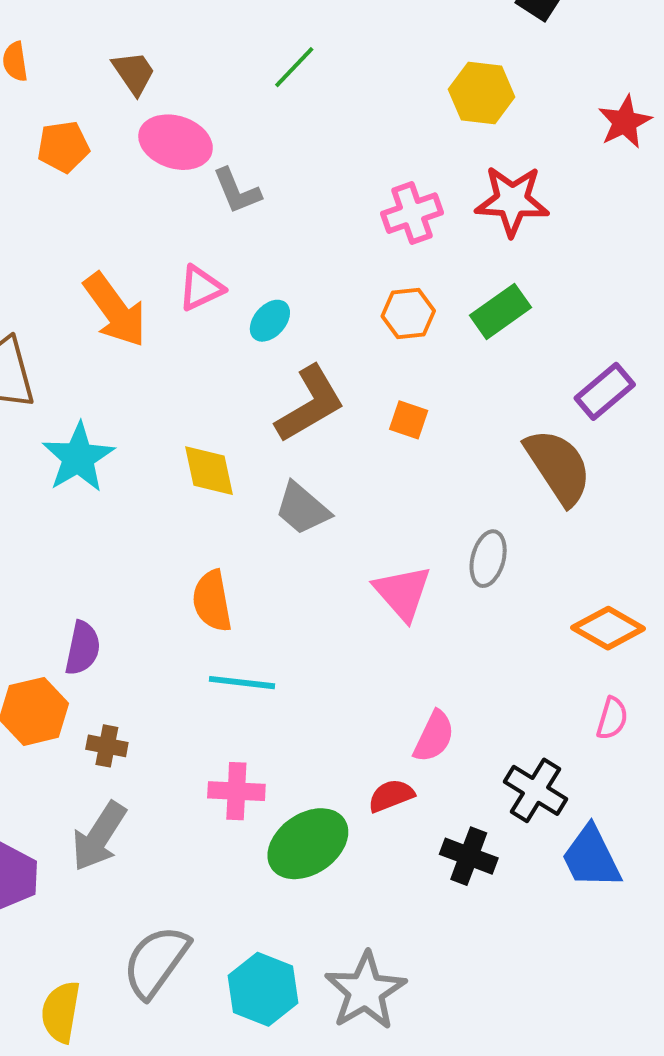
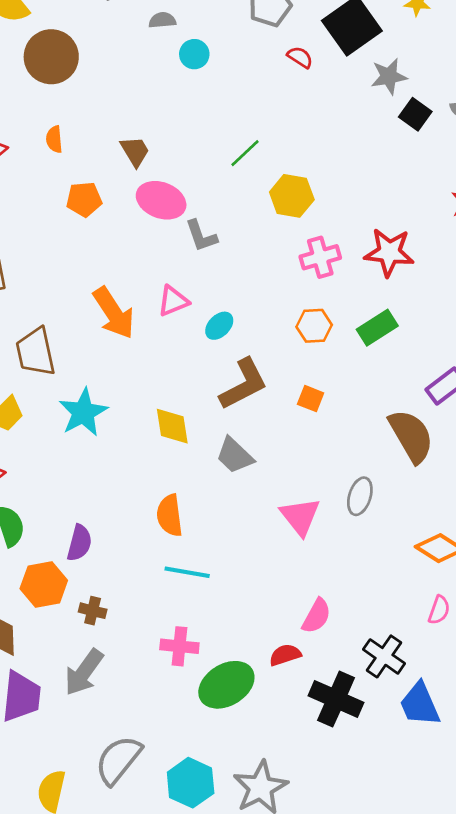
yellow hexagon: (482, 93) -> (292, 196), moved
black cross: (469, 856) -> (336, 699), size x1.4

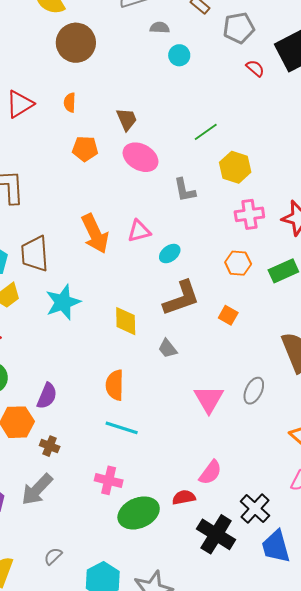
gray L-shape: (201, 236) -> (185, 190), moved
gray trapezoid: (235, 455) -> (168, 349), size x0.7
gray semicircle: (118, 760) -> (53, 556), size x0.5

